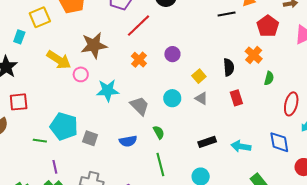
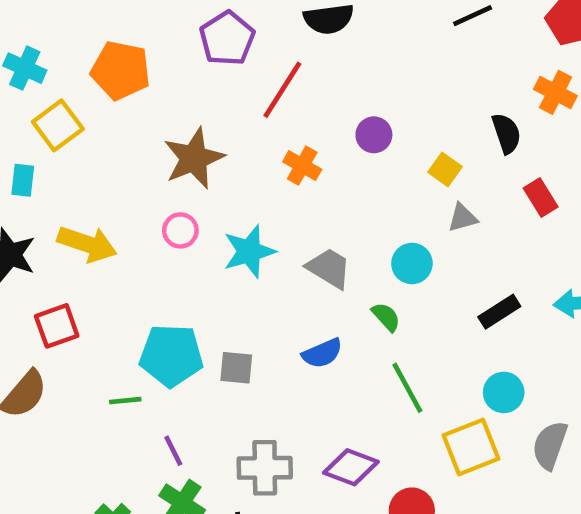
yellow arrow: (59, 60) -> (87, 244), moved
cyan circle: (172, 98) -> (412, 264), moved
gray triangle: (201, 98) -> (462, 218), turned -32

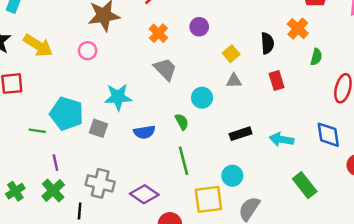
cyan star: (249, 251) -> (118, 97), moved
gray trapezoid: (329, 268) -> (165, 69), moved

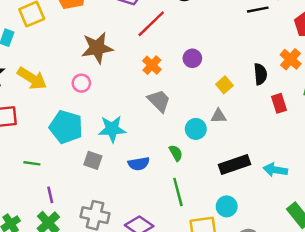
gray triangle: (234, 81) -> (219, 116), moved
red rectangle: (277, 81) -> (279, 103), moved
cyan pentagon: (67, 114) -> (66, 127), moved
black rectangle: (241, 134) -> (234, 164), size x1.4

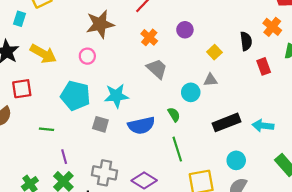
blue semicircle: (139, 164) -> (141, 125), size x1.4
cyan circle: (227, 206) -> (236, 160), moved

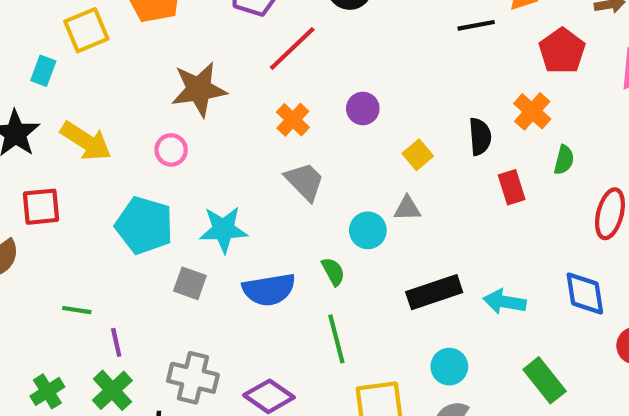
green line: (47, 129) -> (77, 310), moved

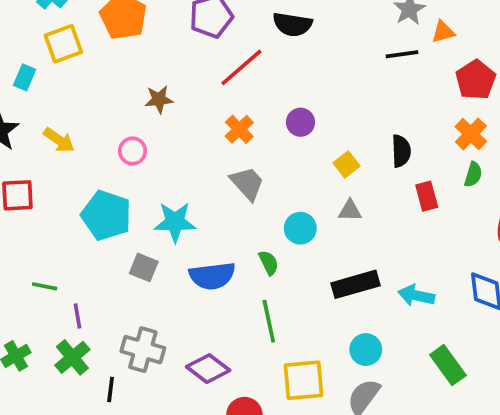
brown star: (199, 89) -> (159, 99), size x0.6
orange cross: (532, 111) -> (471, 134), moved
yellow arrow: (86, 141) -> (59, 140), size x0.7
gray triangle: (407, 208) -> (350, 211), moved

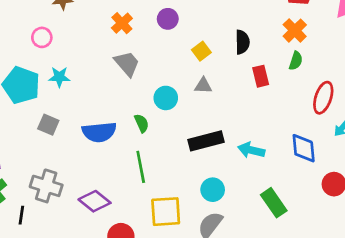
cyan star: (175, 222) -> (59, 77), moved, size x0.7

